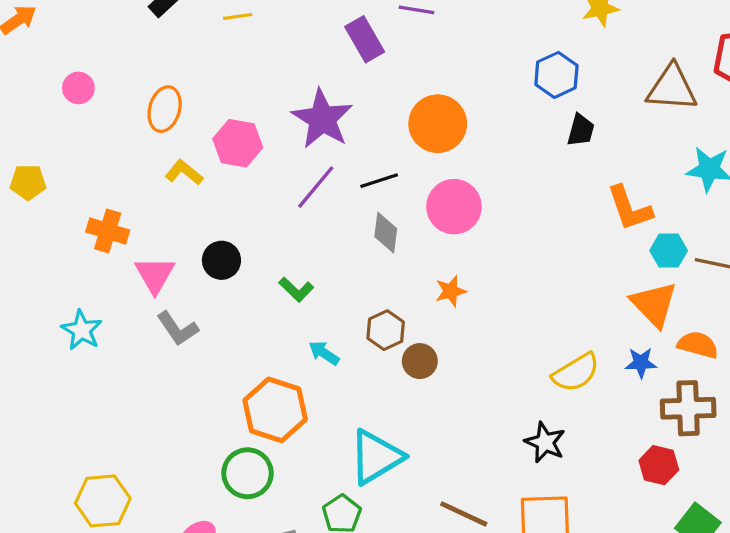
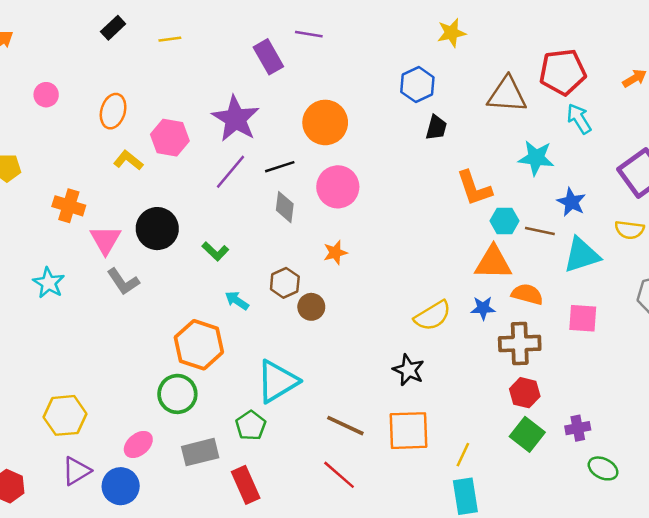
black circle: (221, 260) -> (157, 229), size x1.4
orange triangle: (654, 304) -> (493, 263), turned -45
red hexagon: (659, 465) -> (525, 393), moved

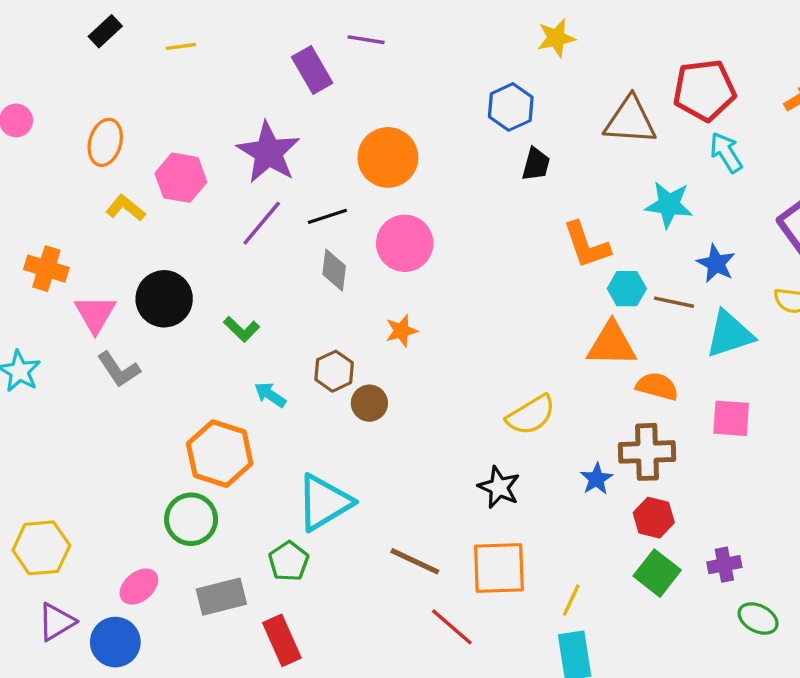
blue star: (483, 308) -> (597, 479), moved, turned -30
red line: (339, 475) -> (452, 627), moved

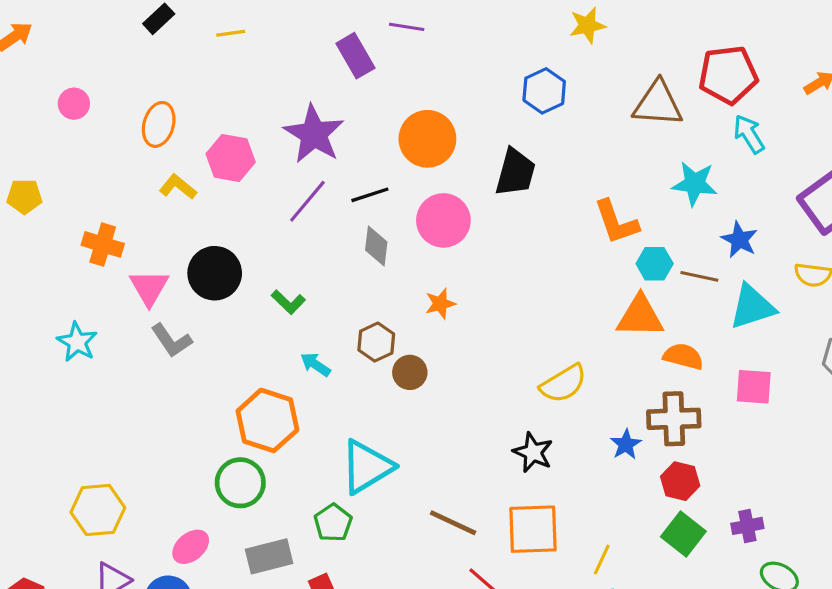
black trapezoid: (536, 164) -> (515, 172), moved, size x1.5

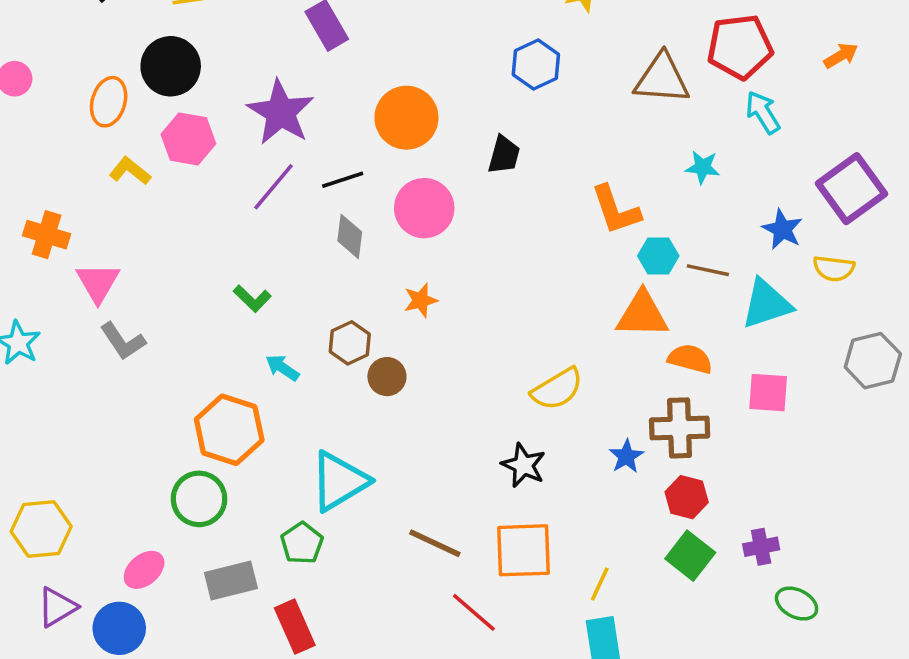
black trapezoid: (515, 172) -> (504, 155), size x0.7
cyan star: (695, 184) -> (703, 167), size x0.7
blue star: (739, 240) -> (782, 229), moved
black circle: (215, 273) -> (171, 66), moved

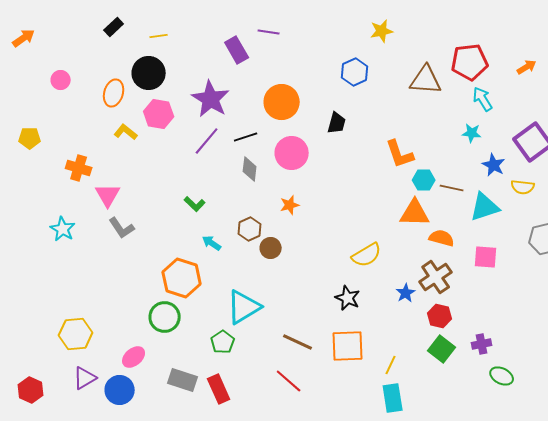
cyan star: (703, 167) -> (472, 133), moved
brown cross: (680, 428) -> (436, 277), turned -32
gray rectangle: (231, 580) -> (183, 380), moved, turned 32
red line: (474, 612) -> (289, 381), moved

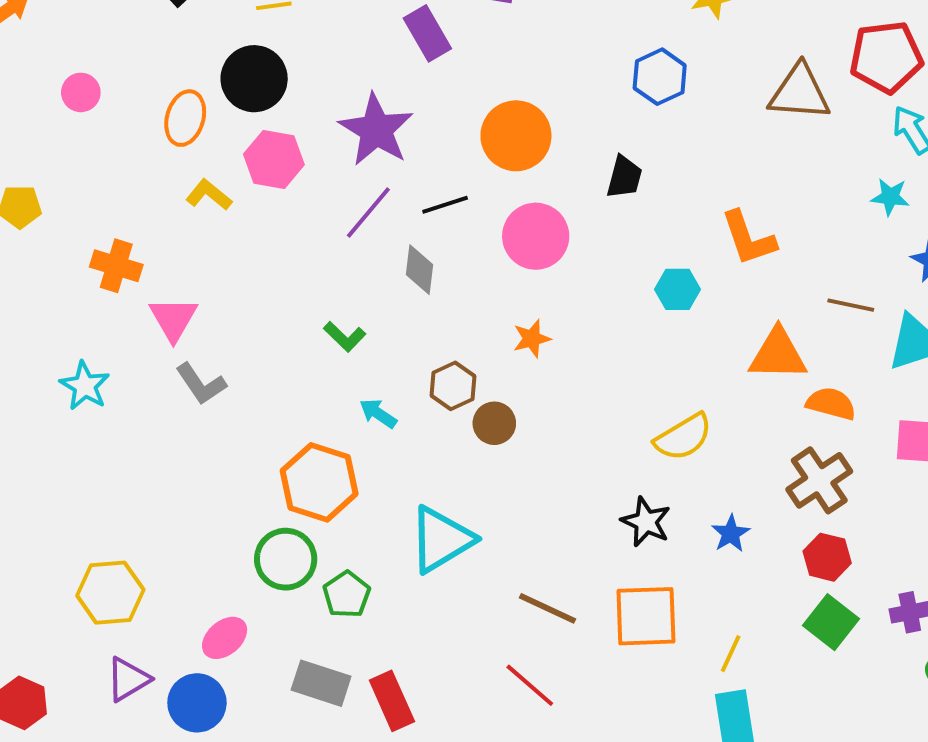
gray diamond: (250, 169) -> (419, 270), moved
cyan hexagon: (424, 180) -> (677, 289), moved
blue star: (406, 293) -> (731, 534), moved
green pentagon: (223, 342) -> (347, 595), moved

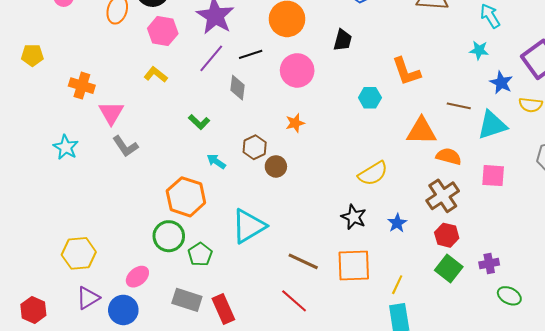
yellow L-shape: (209, 195) -> (156, 75), moved

